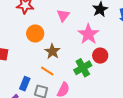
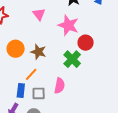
orange circle: (35, 33) -> (16, 49), moved
orange line: (47, 71) -> (31, 74), moved, turned -64

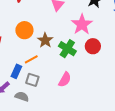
green cross: (72, 59) -> (67, 49), moved, turned -30
pink semicircle: (60, 86) -> (65, 80), moved

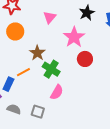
orange circle: (24, 30) -> (15, 31), moved
green cross: (67, 49) -> (51, 69), moved
gray square: (32, 80) -> (38, 112), moved

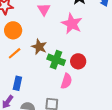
red circle: (85, 59) -> (78, 61), moved
orange line: (23, 72) -> (15, 53), moved

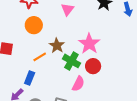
pink star: (72, 24) -> (89, 44), moved
orange line: (15, 53) -> (40, 57), moved

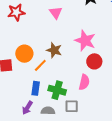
orange circle: (34, 25) -> (24, 54), moved
green cross: (71, 61) -> (57, 90), moved

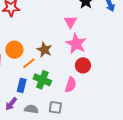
pink triangle: (56, 13) -> (70, 22), moved
green cross: (57, 90) -> (42, 80), moved

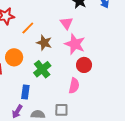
brown star: (44, 50) -> (44, 43), moved
orange line: (29, 63) -> (28, 28), moved
green cross: (42, 80) -> (42, 69), moved, turned 36

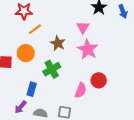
orange line: (28, 28) -> (35, 29), moved
red circle: (84, 65) -> (99, 80), moved

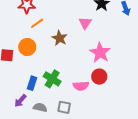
pink star: (88, 49) -> (100, 53), moved
green cross: (52, 69) -> (52, 79), moved, turned -30
pink semicircle: (81, 90) -> (81, 86), turned 63

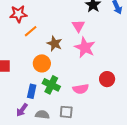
orange circle: (27, 47) -> (42, 63), moved
pink star: (100, 53) -> (85, 48), moved
red circle: (99, 77) -> (107, 79), moved

